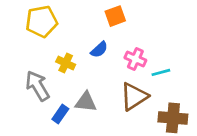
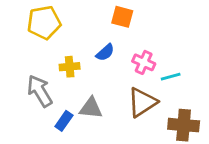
orange square: (115, 16) -> (122, 17), turned 35
yellow cross: (66, 63) -> (70, 67), turned -30

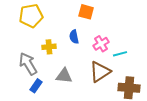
blue semicircle: (105, 52) -> (74, 37), turned 120
pink cross: (144, 62) -> (101, 44), turned 35
blue rectangle: (64, 121) -> (36, 86), moved

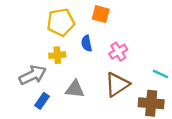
yellow pentagon: (31, 16) -> (61, 22), moved
cyan line: (120, 54) -> (161, 74), moved, turned 40
gray arrow: (28, 64) -> (33, 75), turned 95

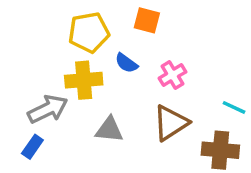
blue semicircle: (87, 43) -> (126, 63), turned -42
yellow cross: (57, 55) -> (84, 80), size x1.5
blue rectangle: (42, 101) -> (32, 147), moved

